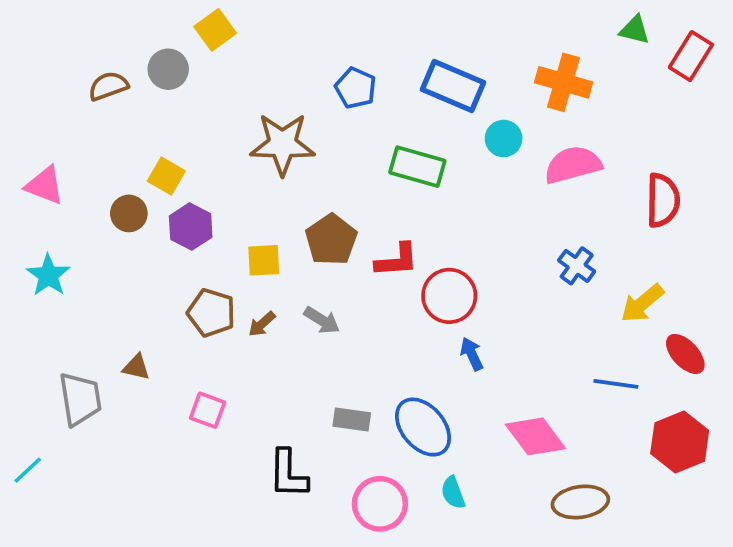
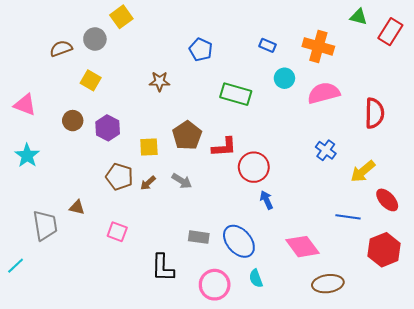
blue rectangle: (453, 86) -> (268, 45), moved, size x0.5
brown star: (282, 144) -> (160, 81), size x0.6
yellow square: (166, 176) -> (91, 80), moved

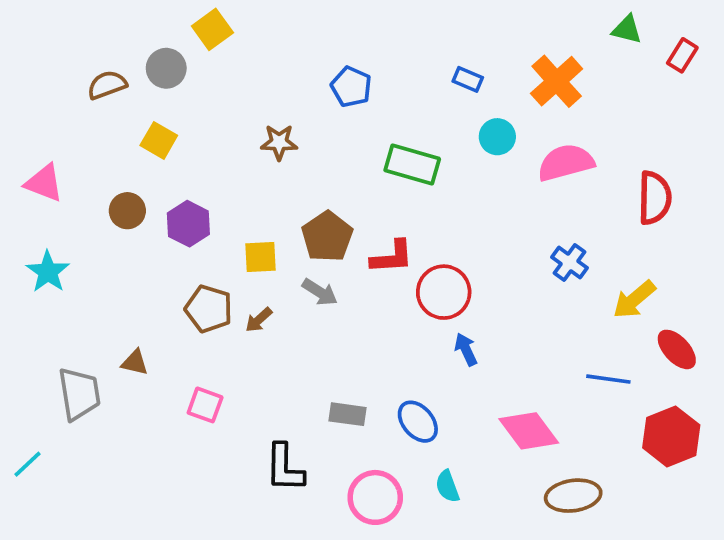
red rectangle: (390, 32) -> (682, 55), size x0.7
orange cross: (318, 46) -> (557, 81), turned 32
gray arrow: (182, 181) -> (320, 292), moved
blue ellipse: (239, 241) -> (418, 422), size x0.7

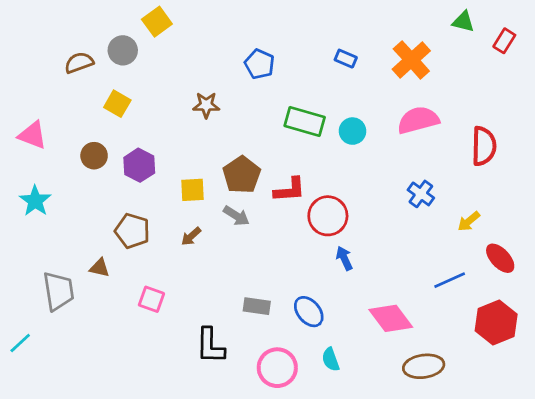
cyan circle: (497, 137) -> (353, 131), moved
yellow arrow: (634, 300) -> (469, 221), size x0.7
brown pentagon: (209, 309) -> (132, 231), moved
blue line: (608, 379) -> (450, 280), turned -32

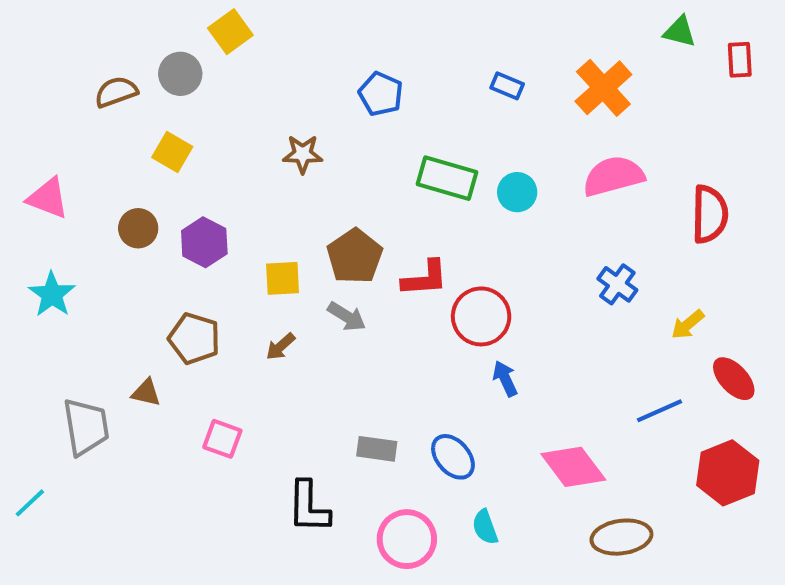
red rectangle: (504, 41) -> (740, 60), turned -35

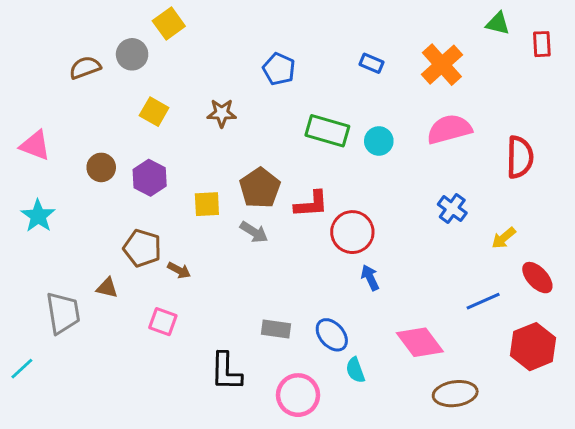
yellow square: (172, 152) -> (154, 112), moved
brown arrow: (281, 347) -> (179, 270), moved, turned -110
cyan semicircle: (485, 527) -> (355, 370), moved

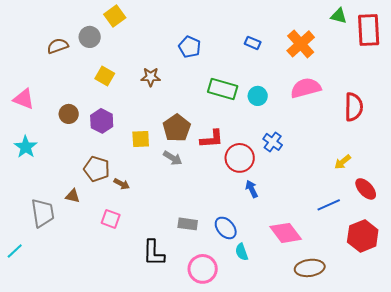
red rectangle: (542, 44) -> (369, 30), size x1.8
blue cross: (452, 209) -> (273, 142), moved

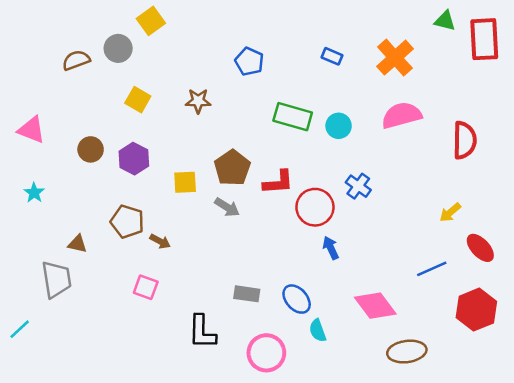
cyan star: (26, 147) -> (34, 193), size x0.7
brown triangle: (73, 196) -> (77, 244), moved

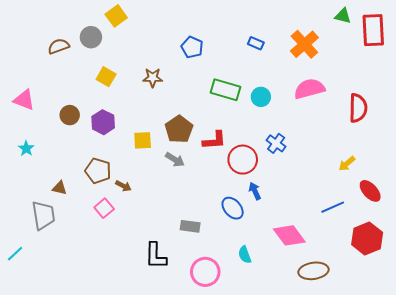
pink square: (146, 287) -> (104, 208), moved, turned 30
blue ellipse: (297, 299) -> (233, 208), moved

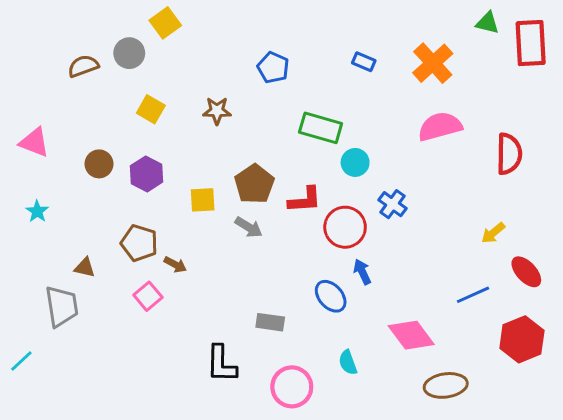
cyan circle: (261, 97) -> (355, 162), moved

